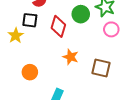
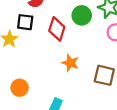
orange circle: (30, 72) -> (20, 88), moved

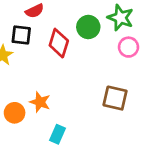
orange star: (70, 63) -> (40, 102), moved

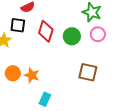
green circle: (88, 27) -> (72, 36), moved
orange circle: (15, 113) -> (13, 73), moved

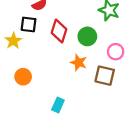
pink circle: (98, 34) -> (116, 52), moved
orange star: (32, 75) -> (79, 63), moved

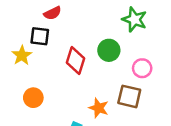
red diamond: (59, 31) -> (76, 61), moved
orange star: (79, 63) -> (99, 108), moved

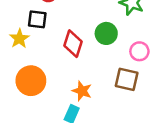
orange circle: (33, 98) -> (31, 81), size x1.5
orange star: (99, 108) -> (82, 91), moved

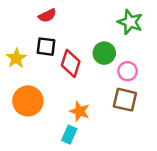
black square: (37, 19) -> (46, 47), moved
pink circle: (139, 51) -> (128, 71), moved

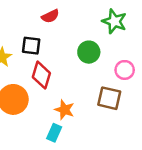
red semicircle: (47, 16) -> (50, 16), moved
red diamond: (71, 63) -> (41, 75), moved
pink circle: (128, 71) -> (125, 70), moved

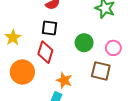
black square: (31, 46) -> (50, 28), moved
green circle: (89, 52) -> (84, 43), moved

